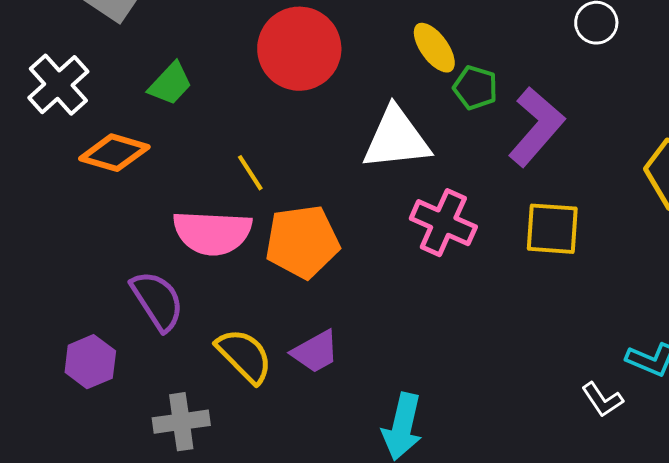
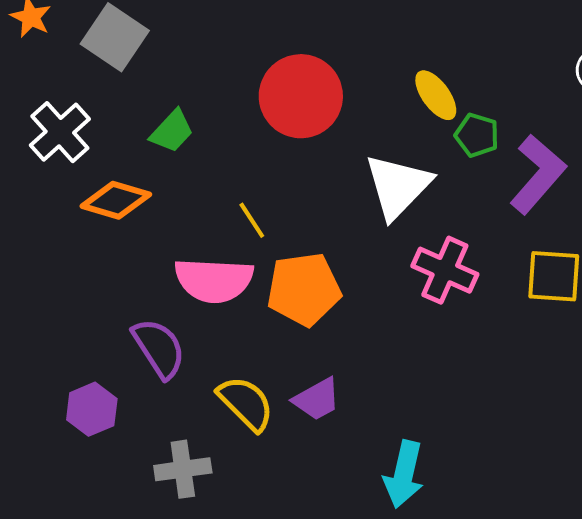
white triangle: (396, 139) -> (398, 186), turned -40

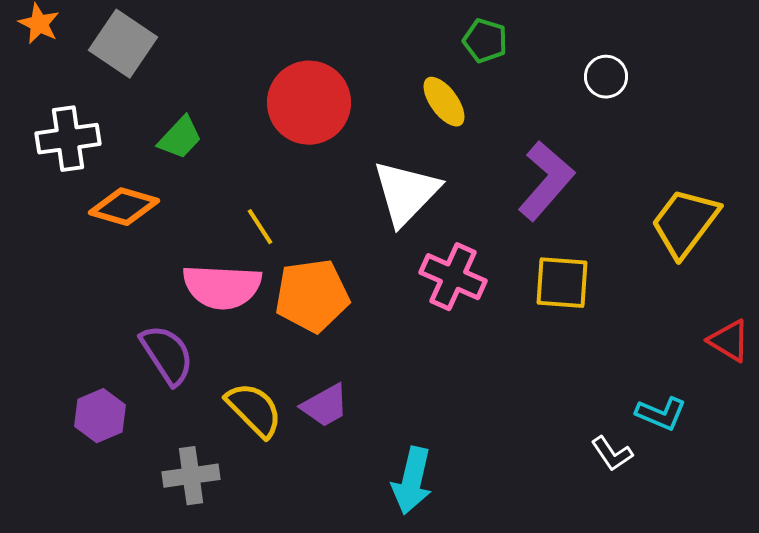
white cross: (60, 132) -> (68, 139), turned 34
green pentagon: (477, 135) -> (485, 41), moved

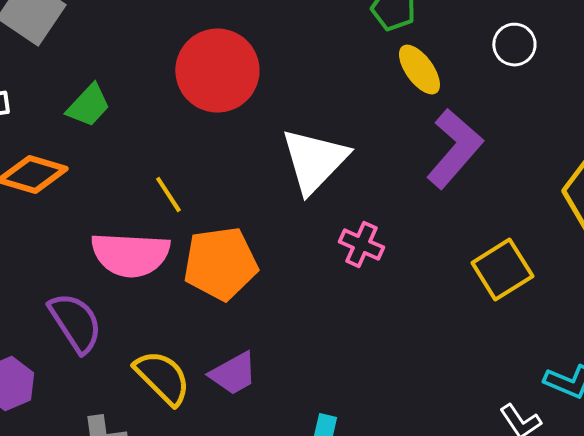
yellow ellipse: (444, 102) -> (419, 70), moved
pink cross: (453, 277) -> (361, 245), size x0.7
yellow square: (562, 283) -> (502, 270), moved, turned -36

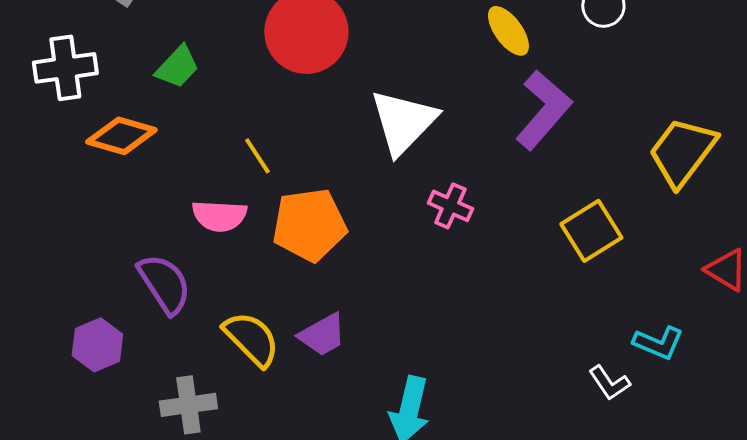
pink semicircle: (130, 255) -> (219, 216), size x0.7

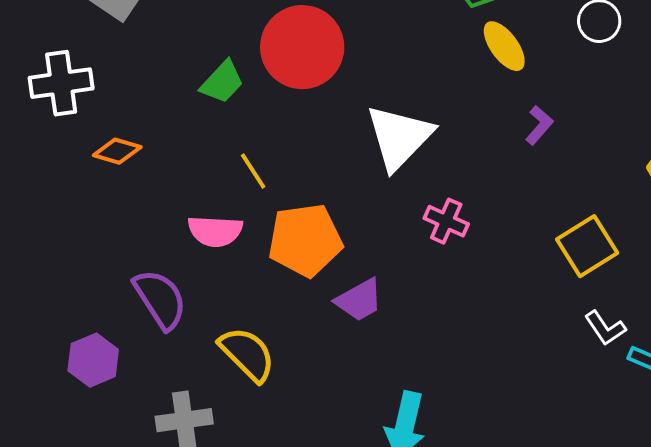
green trapezoid: (177, 67) -> (222, 82), moved
purple L-shape: (543, 110) -> (539, 125), size x0.5
orange diamond: (121, 136) -> (117, 151), size x0.7
purple trapezoid: (322, 335) -> (359, 300), moved
white L-shape: (609, 383) -> (605, 328), moved

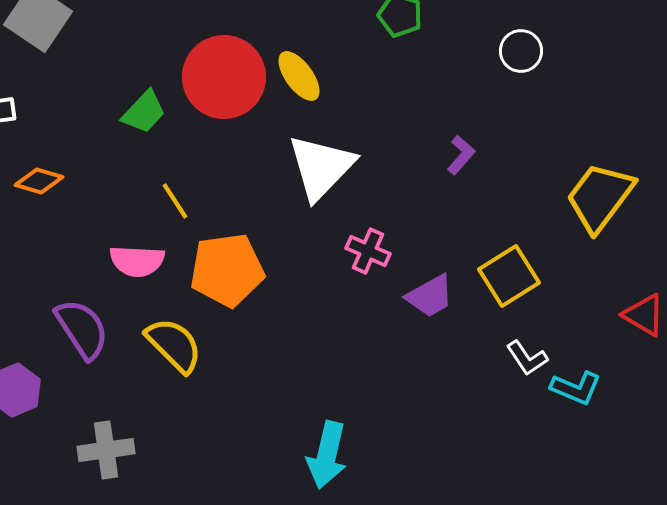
yellow ellipse: (504, 46) -> (299, 76), moved
purple trapezoid: (359, 300) -> (430, 296), moved
yellow semicircle: (247, 354) -> (174, 345), moved

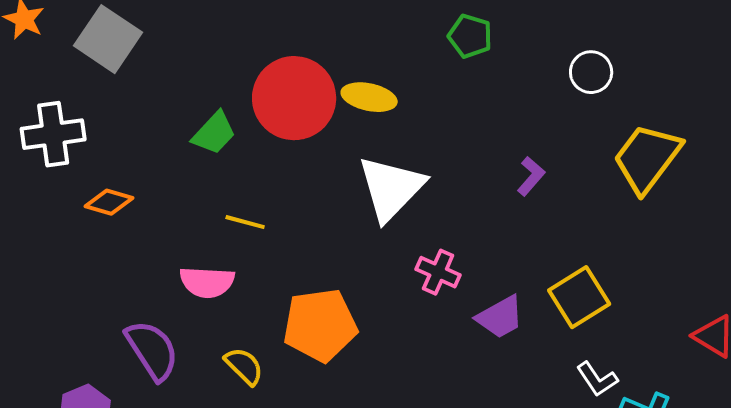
yellow ellipse: (299, 76) -> (369, 97), turned -42
yellow trapezoid: (600, 197) -> (647, 158), moved
yellow line: (175, 201) -> (245, 222), turned -42
orange pentagon: (227, 270) -> (320, 325), moved
yellow semicircle: (174, 345) -> (244, 366), size x0.7

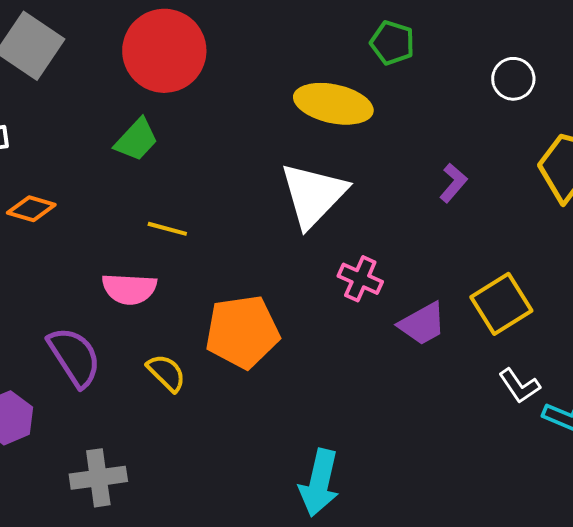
yellow ellipse: (369, 97) -> (333, 104), moved, size x1.4
red circle: (294, 98) -> (164, 51), moved

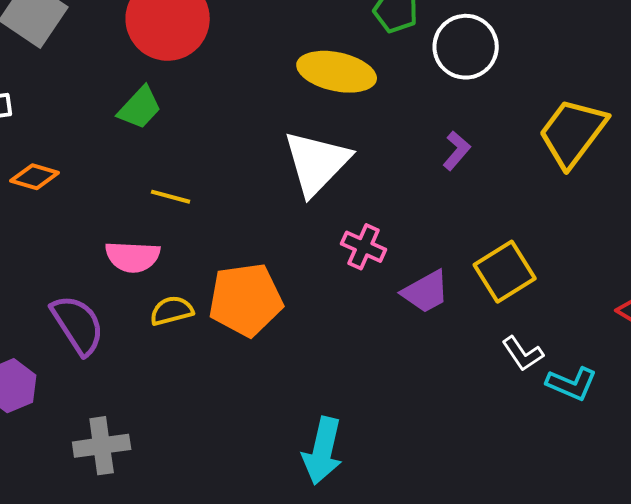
white circle: (513, 79) -> (466, 47), moved, size x1.5
yellow semicircle: (166, 373) -> (172, 311), moved, turned -60

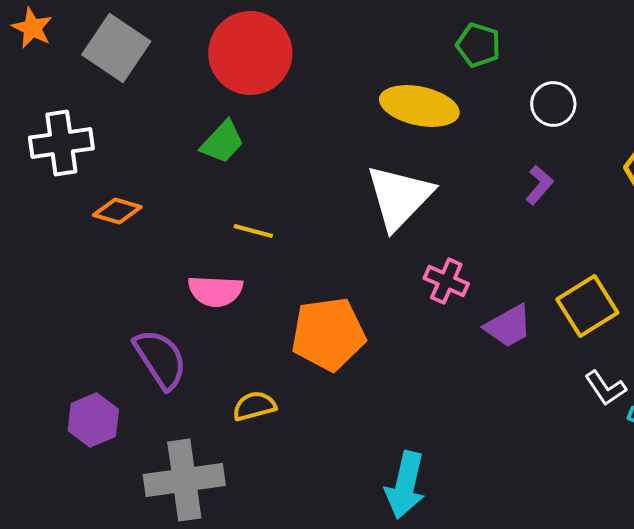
white circle: (466, 47) -> (553, 104), moved, size x0.7
yellow semicircle: (172, 311) -> (254, 406), moved
gray cross: (102, 446) -> (184, 480), size x1.4

